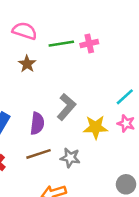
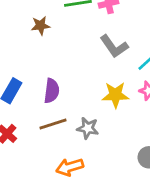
brown star: (27, 64) -> (41, 26), turned 30
gray L-shape: (66, 107) -> (114, 46), moved, turned 104

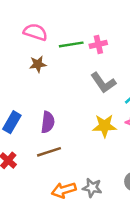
gray star: (88, 128) -> (92, 188), moved

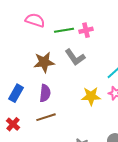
brown star: (38, 64) -> (44, 62), moved, size x1.5
gray L-shape: (103, 83) -> (75, 57), moved

